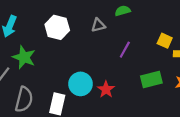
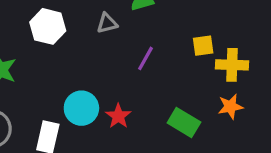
yellow square: (165, 41) -> (203, 46), turned -32
green rectangle: (151, 79) -> (184, 123), moved, turned 45

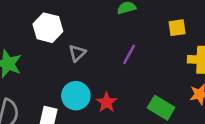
gray triangle: (107, 23) -> (77, 53), moved, turned -30
yellow square: (203, 46) -> (177, 28), moved

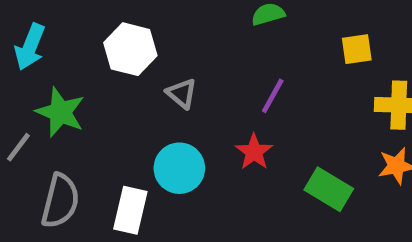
gray triangle: (77, 53) -> (182, 94), turned -36
red star: (106, 102) -> (254, 152), moved

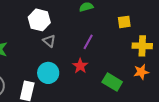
white hexagon: (130, 49) -> (39, 20), moved

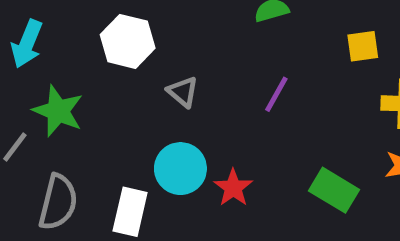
white hexagon: (39, 20) -> (128, 41), moved
red star: (80, 66) -> (233, 188), moved

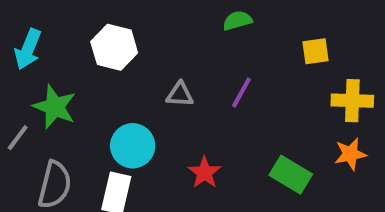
gray triangle: (183, 92) -> (180, 94), moved, turned -36
cyan circle: (180, 169) -> (133, 146), moved

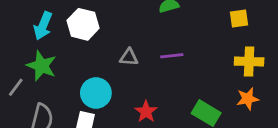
cyan arrow: (28, 49) -> (43, 26), moved
yellow square: (315, 51) -> (239, 19), moved
purple line: (241, 92) -> (172, 56), turned 55

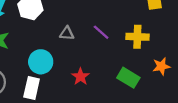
purple line: (172, 56) -> (101, 32), turned 48
yellow cross: (249, 61) -> (137, 37), moved

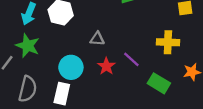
purple line: (101, 32) -> (131, 59), moved
red star: (81, 77) -> (106, 66), moved

